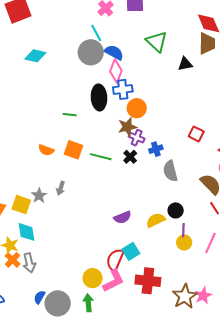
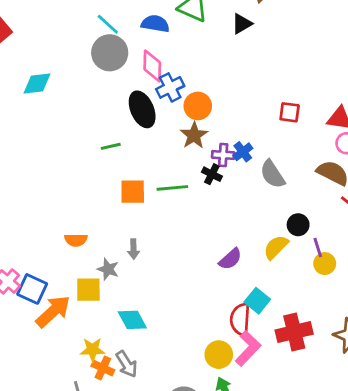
blue semicircle: (114, 52) -> (155, 24), moved
purple cross: (137, 138) -> (223, 155), moved
orange semicircle: (46, 150) -> (76, 240), moved
cyan diamond: (27, 232) -> (132, 320), moved

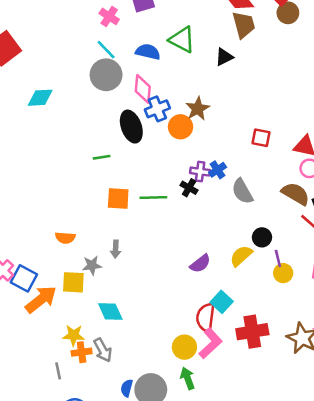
brown star: (194, 135) -> (198, 109), moved
gray star: (108, 269) -> (92, 265), turned -30
orange cross: (103, 368) -> (82, 352), turned -36

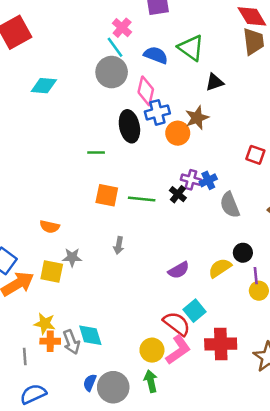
pink cross: (109, 16) -> (122, 28), moved
black triangle: (224, 57) -> (215, 82), moved
gray arrow: (116, 249) -> (119, 245), moved
cyan diamond: (110, 312) -> (90, 335), moved
red semicircle: (205, 317) -> (177, 324), turned 112

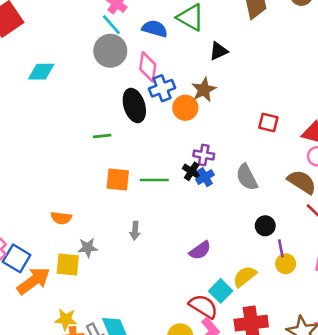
blue cross: (208, 180) -> (205, 177), moved
yellow semicircle: (220, 268) -> (245, 277), moved

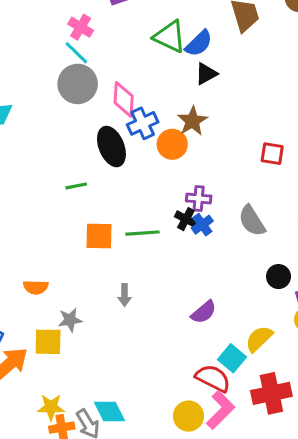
blue semicircle: (155, 29) -> (199, 43), moved, turned 125

